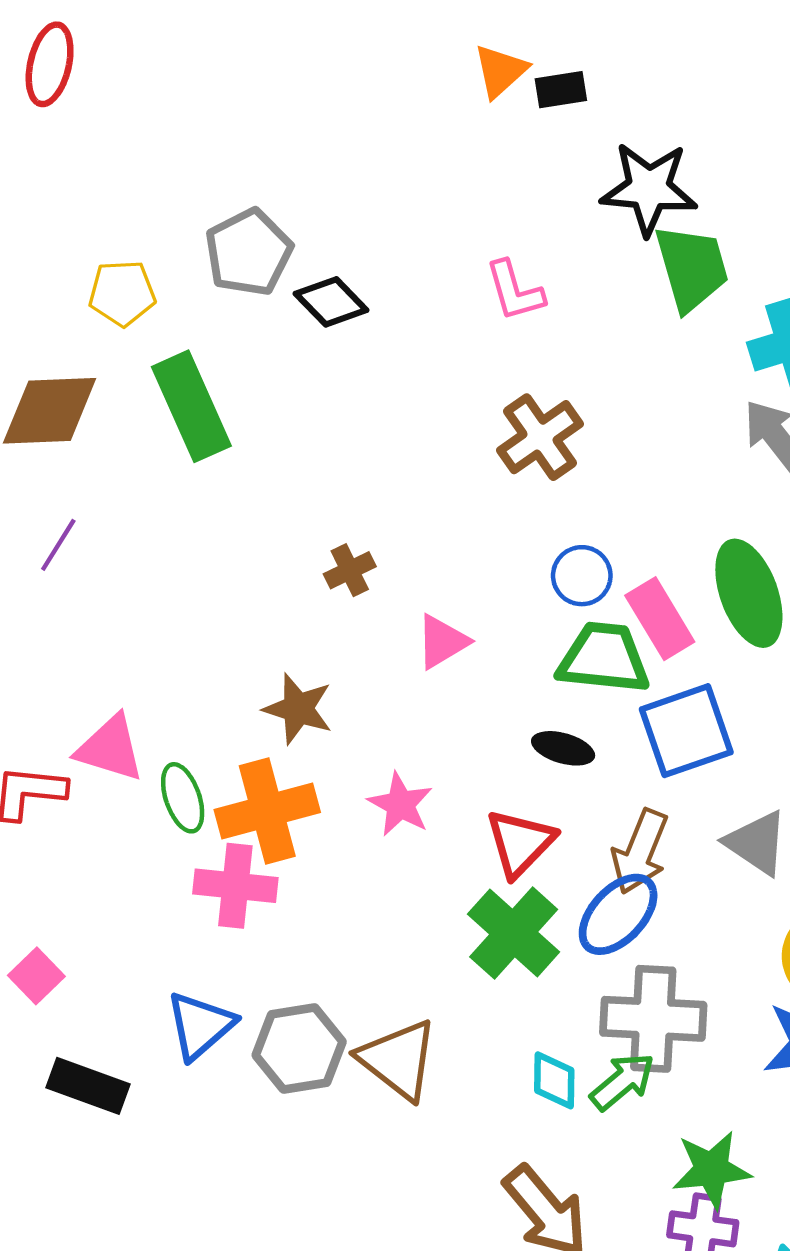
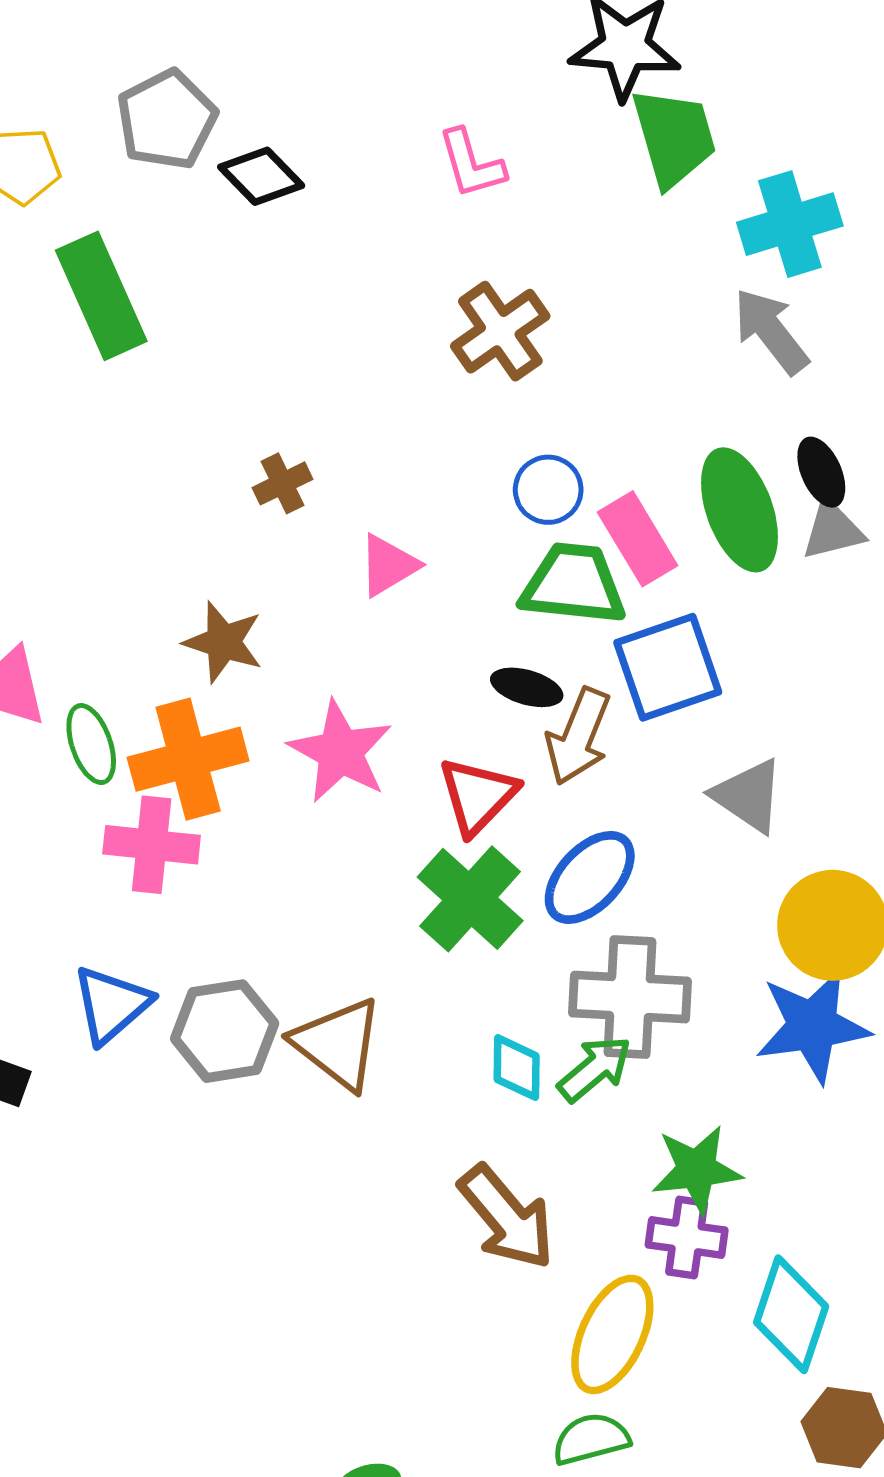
pink star: (400, 804) -> (340, 752), size x1.4
brown arrow: (640, 852) -> (578, 736), moved

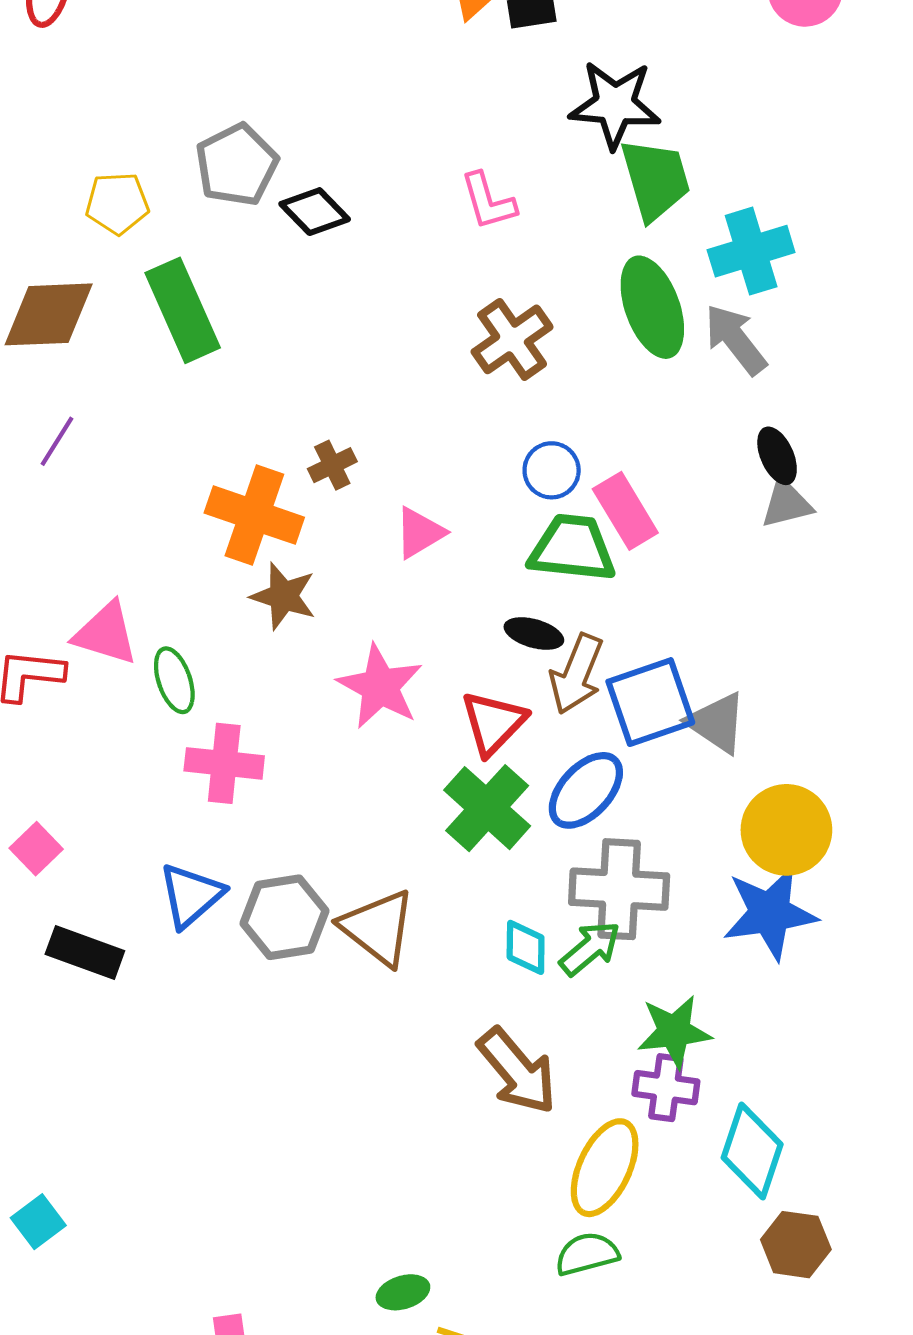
green ellipse: (739, 510) -> (652, 307), moved
blue square: (668, 667) -> (650, 702), moved
orange cross: (188, 759) -> (254, 515), moved, turned 34

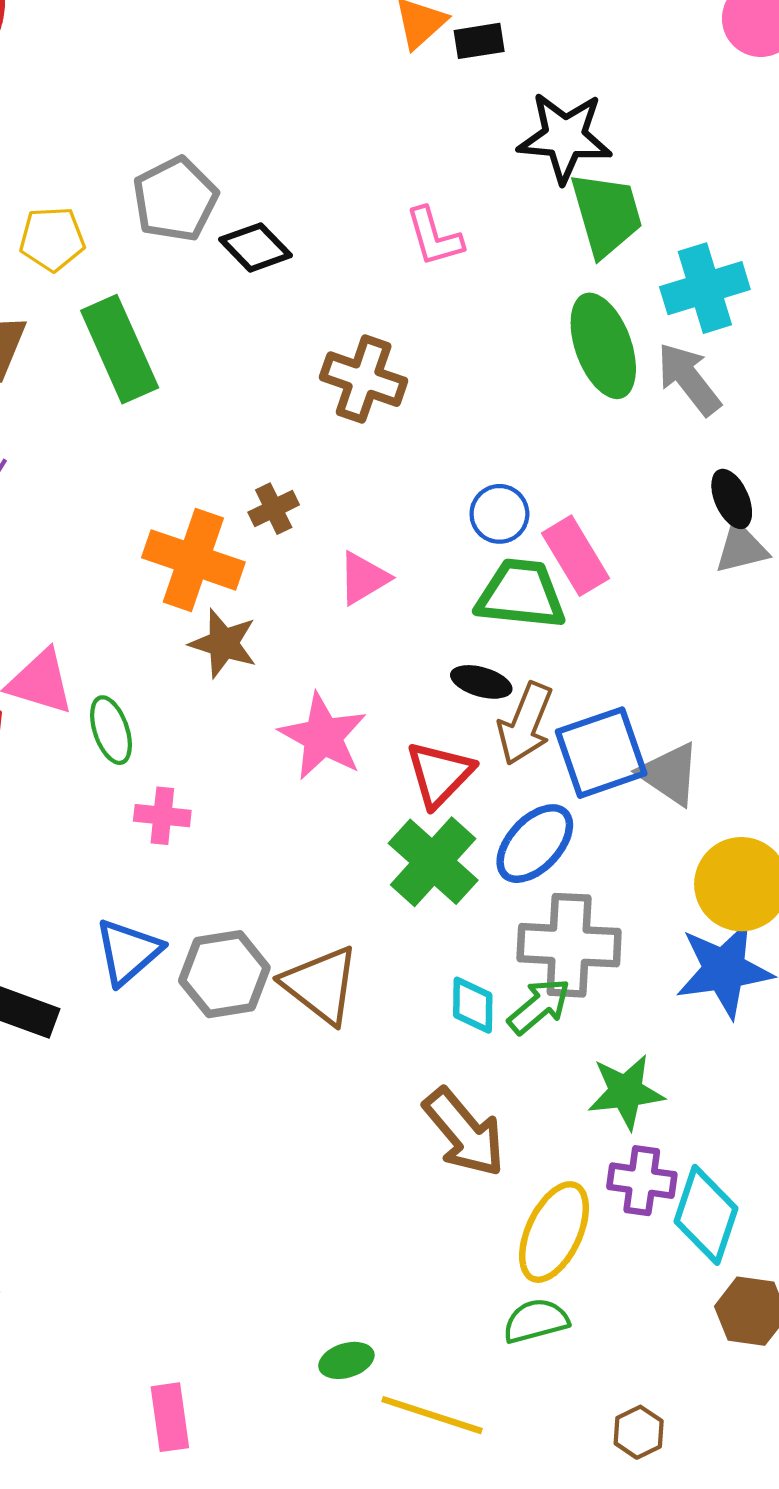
brown cross: (512, 339) -> (364, 379), moved, turned -36
pink cross: (224, 763) -> (162, 816), size x0.7
purple cross: (666, 1088) -> (642, 1181), moved

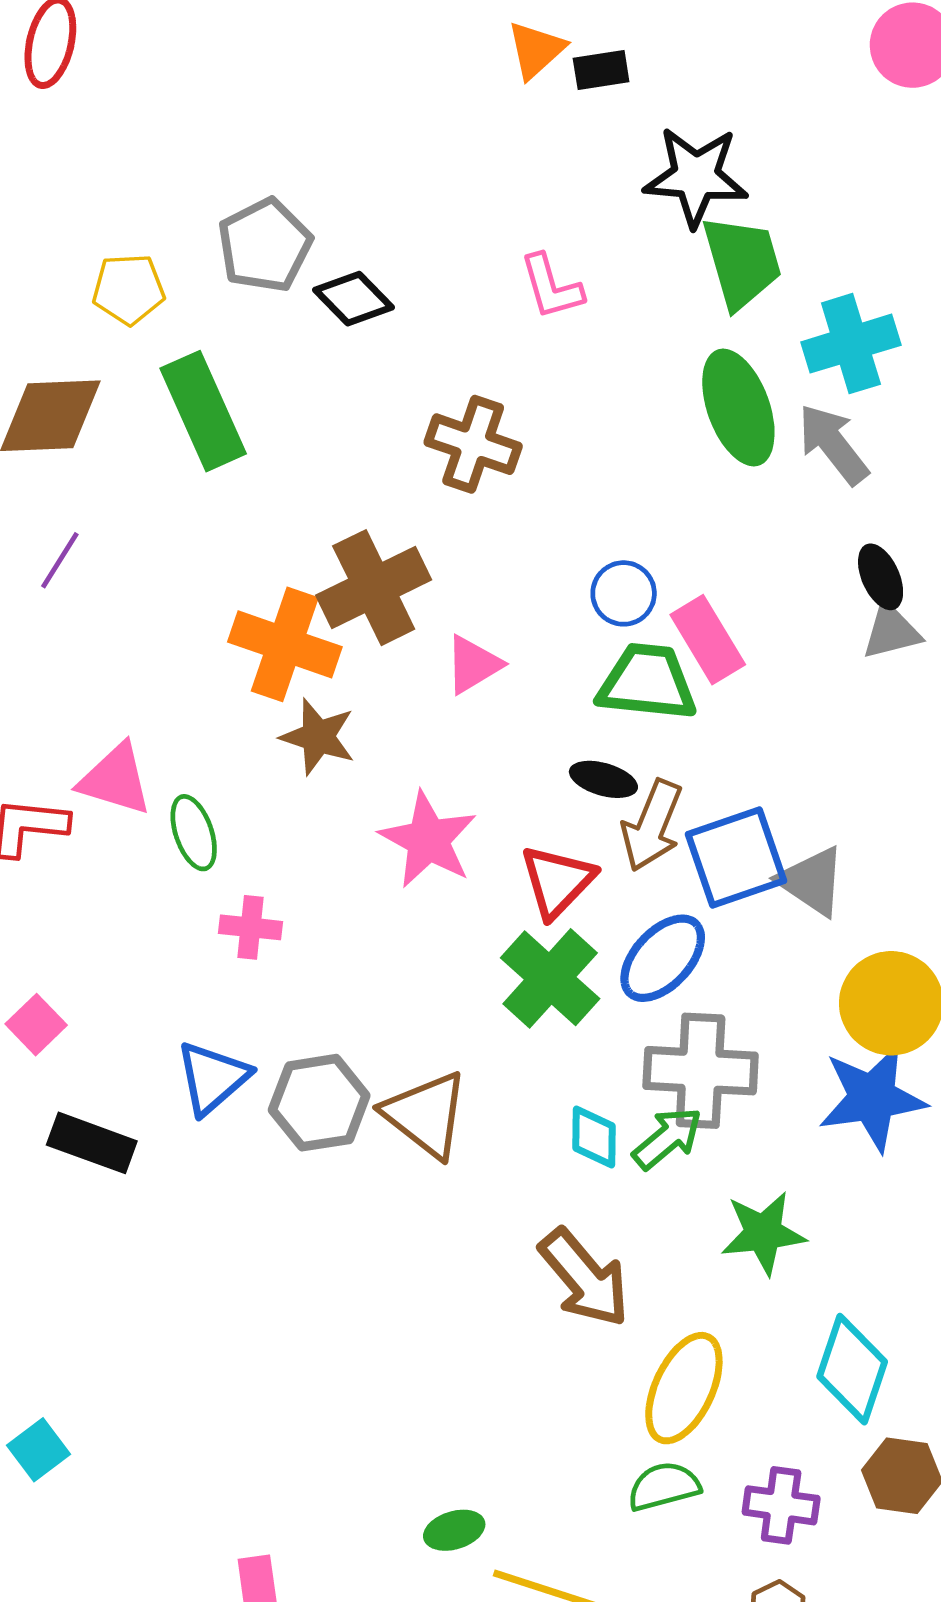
brown cross: (274, 509) -> (374, 588), size x2.0
purple cross: (642, 1181) -> (781, 1505), moved

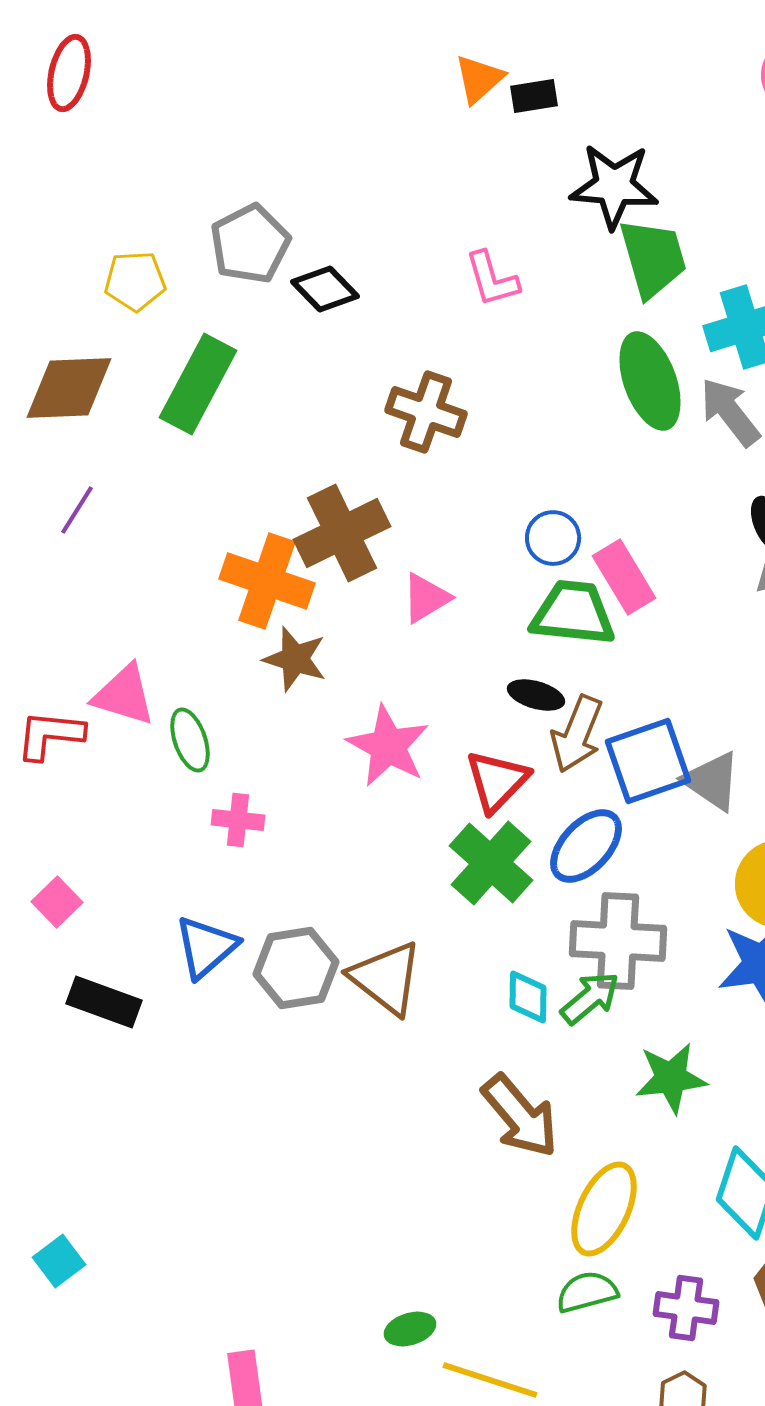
green rectangle: (203, 411) -> (198, 384), turned 52

